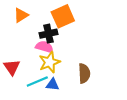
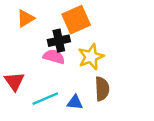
yellow star: (50, 62) -> (91, 57), moved
blue triangle: (53, 85) -> (75, 102), moved

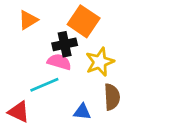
orange square: (76, 20) -> (84, 21), turned -32
red triangle: (14, 81) -> (19, 112), moved, turned -30
cyan line: (45, 99) -> (44, 85), moved

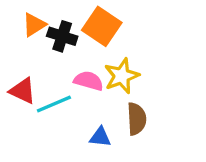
black cross: (65, 44) -> (62, 36), moved, turned 30
pink semicircle: (59, 62) -> (89, 81), moved
red triangle: (19, 112) -> (23, 91), moved

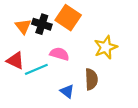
orange triangle: (34, 25) -> (23, 26), moved, turned -35
yellow star: (122, 76) -> (106, 47), moved
blue triangle: (100, 137) -> (67, 91), turned 32

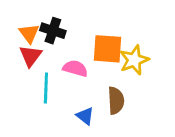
orange square: (68, 18) -> (107, 49), moved, turned -30
red triangle: (15, 61) -> (31, 56), moved, turned 42
cyan line: (36, 69) -> (46, 88), turned -65

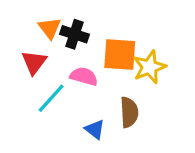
black cross: (53, 31) -> (75, 34), moved
orange triangle: (29, 33) -> (50, 28), moved
cyan line: (46, 88) -> (51, 98), turned 40

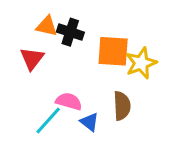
orange triangle: (50, 28) -> (47, 26), turned -40
pink semicircle: (84, 76) -> (69, 101), moved
cyan line: (51, 98) -> (48, 121), moved

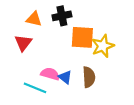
black cross: (70, 32) -> (62, 16), moved, turned -30
cyan line: (48, 121) -> (35, 88), turned 70
blue triangle: (89, 122) -> (65, 77), moved

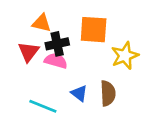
black cross: (62, 16) -> (57, 44), moved
orange square: (82, 37) -> (94, 30), moved
pink semicircle: (50, 74) -> (56, 61), moved

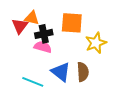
red triangle: (29, 52) -> (20, 26), moved
blue triangle: (79, 93) -> (61, 72), size x1.5

